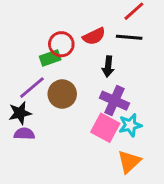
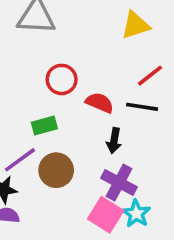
red semicircle: (94, 36) -> (100, 103), turned -135
red circle: (61, 44) -> (62, 79), moved
cyan star: (130, 125) -> (136, 214), turned -30

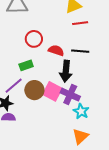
red line: (150, 76) -> (80, 23), moved, turned 35
black arrow: (114, 141) -> (66, 71), size x1.5
pink square: (106, 215) -> (52, 91), moved

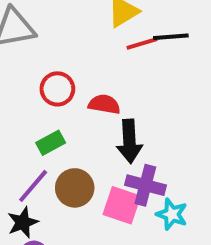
black line: (80, 51) -> (171, 37), moved
pink square: (52, 91) -> (122, 205), moved

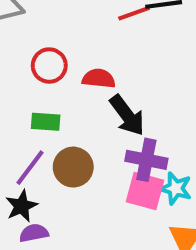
black arrow: (129, 141) -> (127, 115), turned -30
green rectangle: (51, 143) -> (46, 122), turned 36
pink square: (122, 205) -> (145, 191), moved

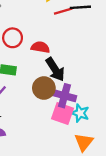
brown circle: (73, 167) -> (44, 88), moved

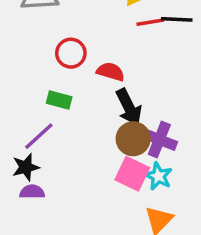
brown circle: (44, 88) -> (133, 139), moved
purple cross: (64, 96) -> (159, 139), moved

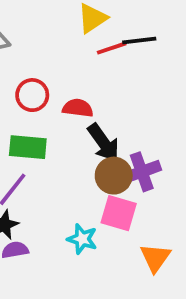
green rectangle: (59, 100) -> (28, 147), size x1.4
purple cross: (159, 139) -> (142, 172), turned -32
cyan star: (158, 176) -> (82, 239), moved

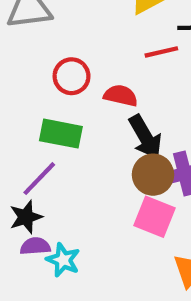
red line: (112, 48) -> (161, 52), moved
cyan star: (82, 239) -> (63, 260), moved

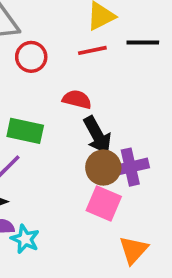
red line: (161, 52) -> (92, 50), moved
red circle: (72, 76) -> (31, 57), moved

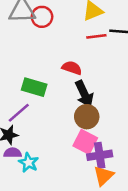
red line: (92, 50) -> (96, 36), moved
red circle: (31, 57) -> (42, 17), moved
purple cross: (130, 167) -> (100, 155), moved

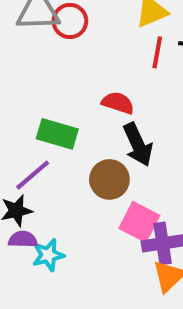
red line: (96, 36) -> (157, 52), turned -72
brown circle: (87, 117) -> (109, 179), moved
cyan star: (28, 163) -> (48, 255), turned 30

